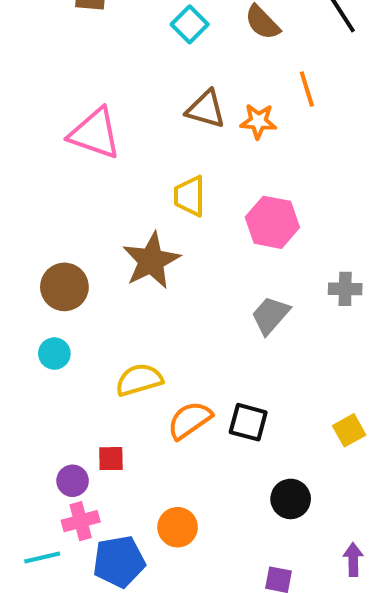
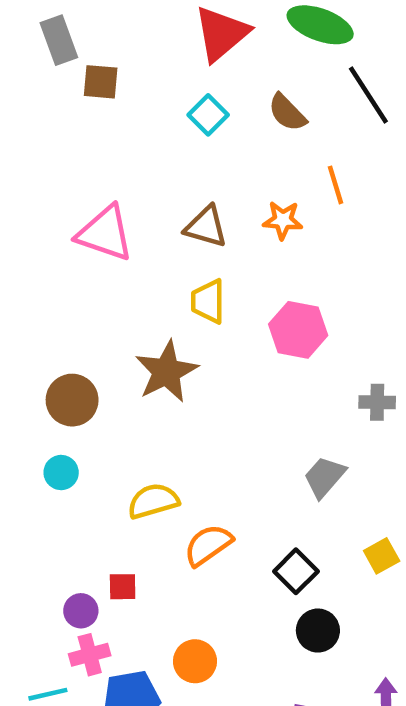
brown triangle: (206, 109) -> (206, 227), moved
gray trapezoid: (270, 315) -> (324, 477), moved
black square: (248, 422) -> (296, 571), moved, turned 30

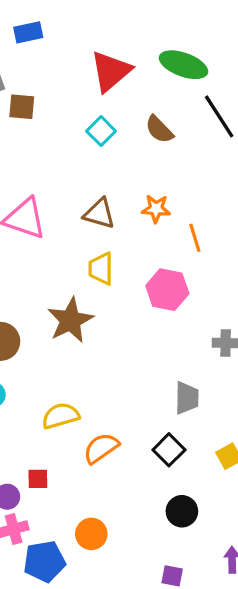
orange line: (335, 185) -> (195, 238), moved
gray trapezoid: (324, 477) -> (187, 398), turned 140
black square: (296, 571) -> (169, 450), moved

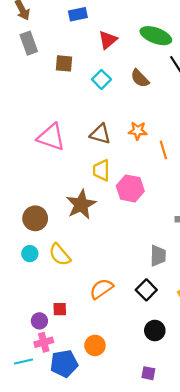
blue rectangle: (28, 32) -> (78, 14), moved
red triangle: (111, 71) -> (108, 40), size x0.7
brown square: (22, 107) -> (64, 63), moved
pink hexagon: (167, 290) -> (130, 188), moved
yellow semicircle: (61, 416) -> (60, 255), moved, turned -115

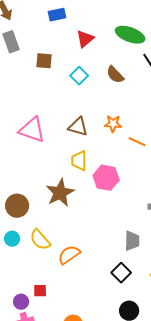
orange line: (163, 150) -> (137, 142), turned -48
orange semicircle: (101, 289) -> (69, 255), moved

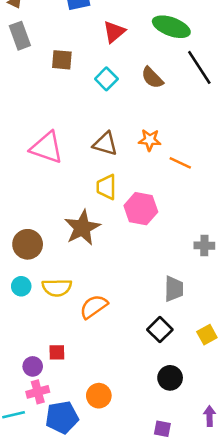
yellow semicircle: (40, 240) -> (57, 288), turned -50

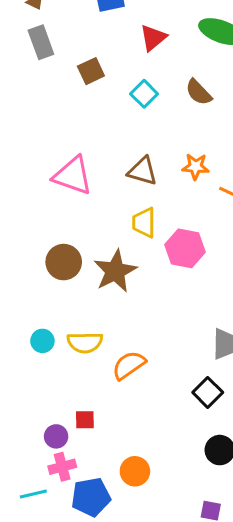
brown square: (62, 60) -> (91, 71), turned -30
brown circle: (28, 244) -> (64, 262), moved

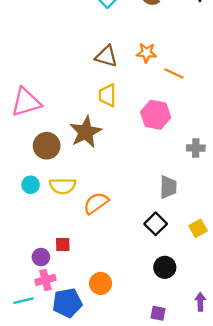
pink triangle: (73, 176) -> (26, 102), moved, turned -36
pink hexagon: (185, 248) -> (156, 115), moved
brown circle: (64, 262) -> (47, 146), moved

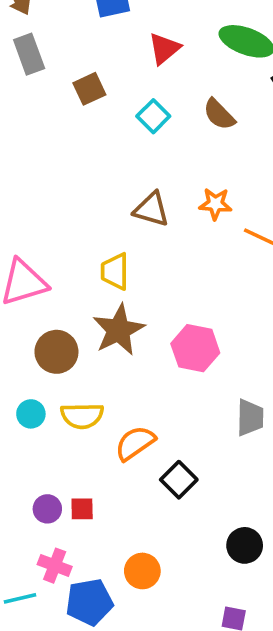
yellow trapezoid: (107, 95) -> (115, 271), moved
pink hexagon: (156, 115) -> (195, 348), moved
black square: (156, 224) -> (179, 480), moved
purple circle: (41, 257) -> (47, 509), moved
pink cross: (45, 280) -> (55, 566), turned 36

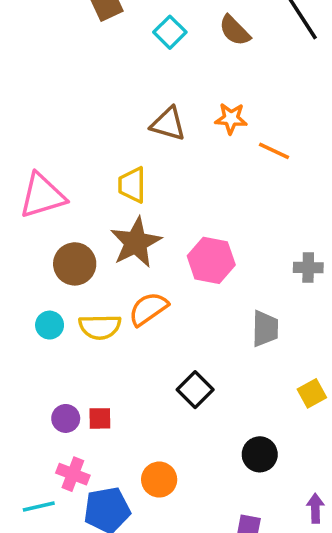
orange semicircle: (135, 443) -> (148, 309), moved

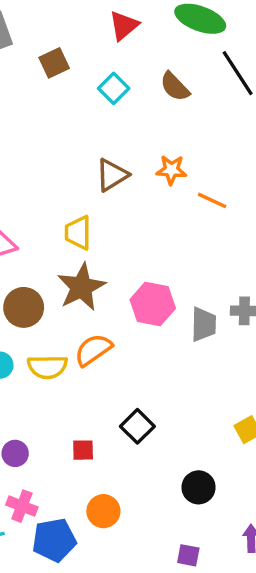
brown triangle: (168, 124) -> (112, 175), turned -48
gray trapezoid: (265, 329) -> (204, 324), moved
red square: (100, 418) -> (83, 450), moved

